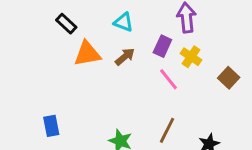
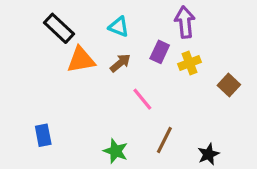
black rectangle: (66, 24) -> (59, 28), size x1.4
yellow cross: (191, 57) -> (190, 63), turned 35
pink line: (168, 79) -> (142, 99), moved

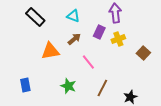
orange triangle: (81, 60) -> (50, 51), moved
green star: (116, 151) -> (68, 86), moved

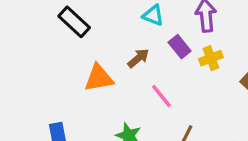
cyan triangle: (73, 16) -> (153, 15), moved
purple rectangle: (99, 32) -> (180, 47), turned -64

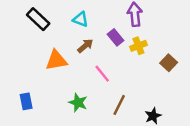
cyan triangle: (153, 15) -> (80, 19), moved

